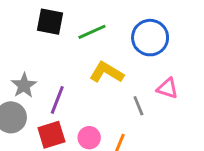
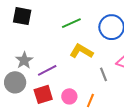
black square: (50, 22) -> (22, 16), moved
purple line: (57, 100) -> (47, 70), turned 42

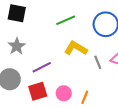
gray star: (24, 60) -> (17, 46), moved
gray line: (103, 74) -> (98, 62), moved

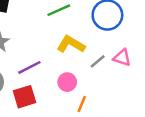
gray line: (98, 62) -> (98, 61), turned 72
pink circle: (64, 93) -> (67, 82), moved

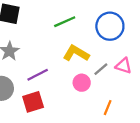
pink circle: (67, 82) -> (82, 83), moved
orange line: (82, 104) -> (108, 108), moved

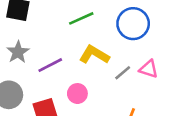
purple line: (38, 75) -> (50, 65), moved
pink circle: (82, 83) -> (77, 94), moved

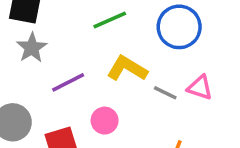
gray star: (18, 52) -> (32, 48), moved
gray line: (123, 73) -> (165, 93), turned 66

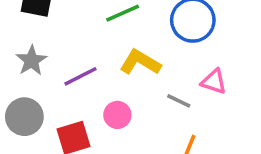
gray star: (32, 48) -> (31, 61), moved
gray line: (165, 93) -> (179, 101), moved

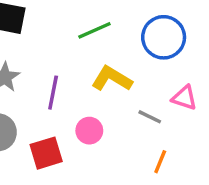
purple line: (81, 76) -> (53, 93), turned -52

